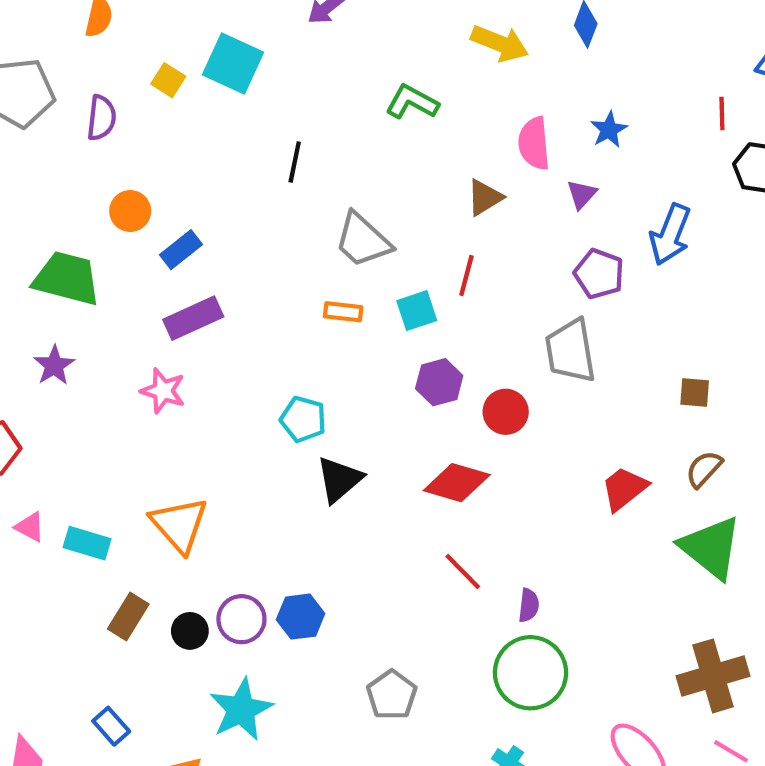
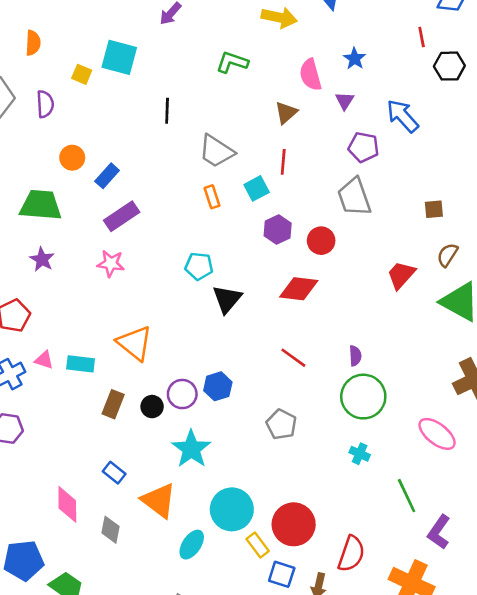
blue arrow: (670, 235) -> (403, 116), turned 126
orange rectangle: (343, 312) -> (212, 197), turned 75
red line: (463, 571) -> (293, 358), moved

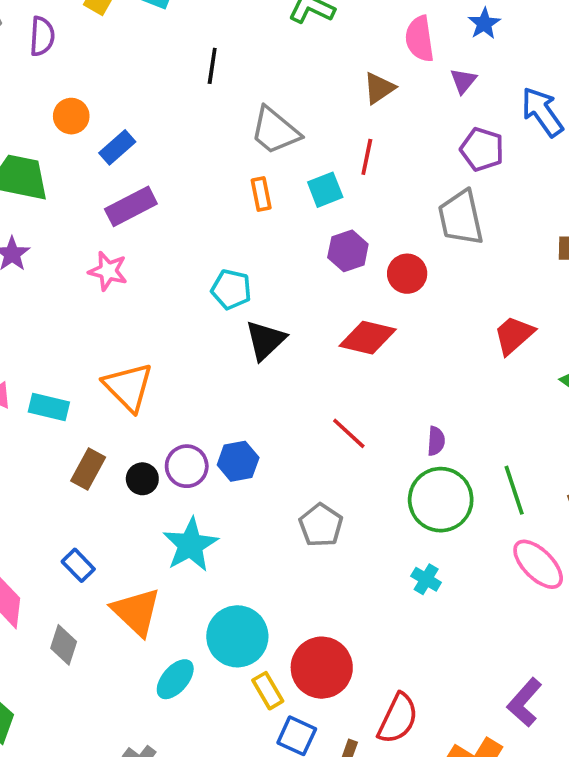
green line: (407, 496) -> (514, 490), moved

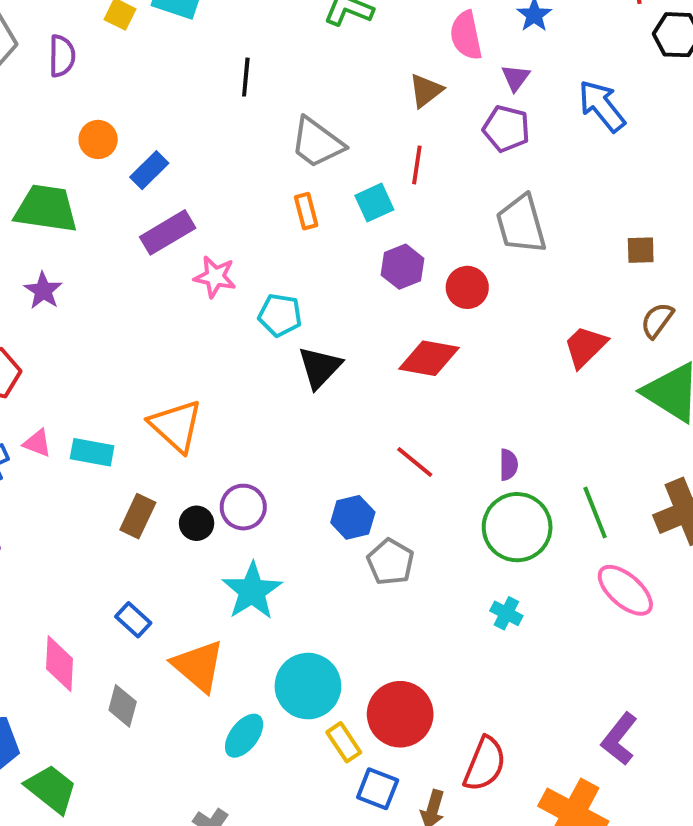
purple pentagon: (482, 149) -> (506, 129), moved
pink star: (108, 271) -> (215, 277), moved
blue hexagon: (238, 461) -> (353, 517), moved

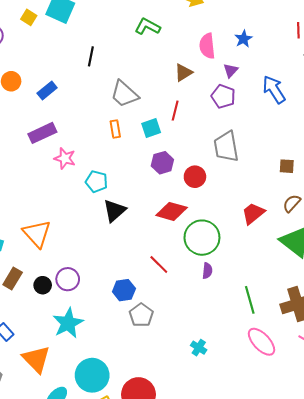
blue rectangle: (149, 170) -> (47, 90), moved
green circle: (517, 527) -> (202, 238), moved

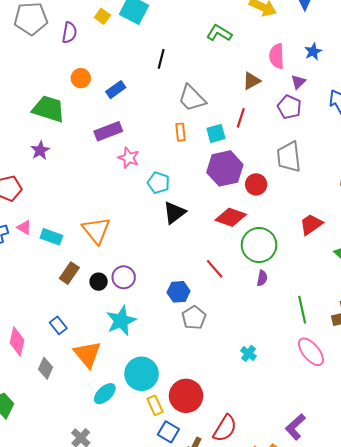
purple hexagon: (162, 163) -> (225, 168), size x1.6

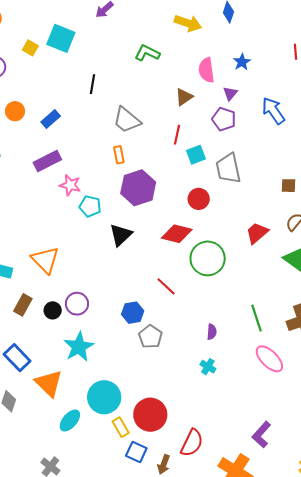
cyan square: (216, 133) -> (196, 155), moved
purple hexagon: (225, 168) -> (138, 188), moved
cyan pentagon: (158, 183) -> (90, 206), moved
purple semicircle: (262, 278) -> (212, 332), moved
blue rectangle: (58, 325) -> (17, 358), size x1.5

